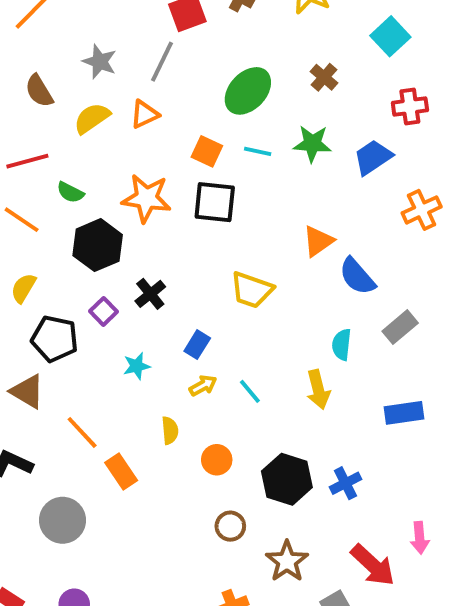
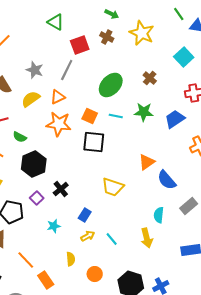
orange star: (146, 198) -> (59, 124), moved

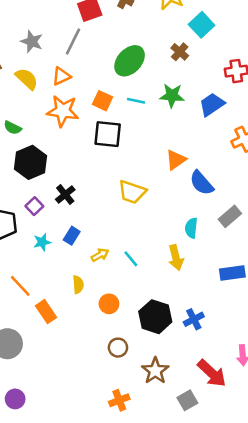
cyan square: (184, 57) -> (202, 25), moved
yellow semicircle: (31, 99) -> (27, 79), turned 78
blue rectangle: (85, 215) -> (72, 236), moved
cyan star: (54, 226) -> (42, 242), moved

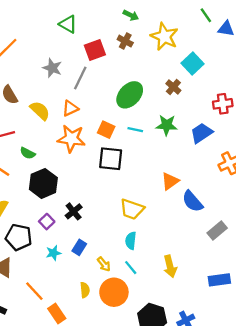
gray star: (32, 42) -> (52, 68), moved
cyan semicircle: (191, 228) -> (131, 241), moved
yellow arrow: (100, 255) -> (104, 264), turned 80
orange circle: (109, 304) -> (114, 292), moved, size x1.6

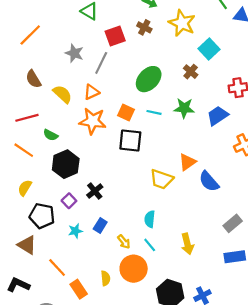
yellow trapezoid: (132, 209) -> (162, 179), moved
gray rectangle: (217, 231) -> (233, 223), moved
yellow semicircle: (85, 290) -> (106, 278), moved

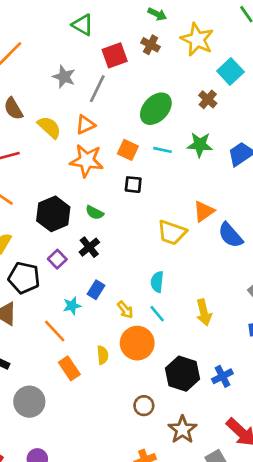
green semicircle: (51, 135) -> (95, 213), moved
black square: (130, 140) -> (133, 185), size x0.6
cyan star: (75, 231) -> (72, 306), moved
orange line: (57, 268) -> (55, 331), moved

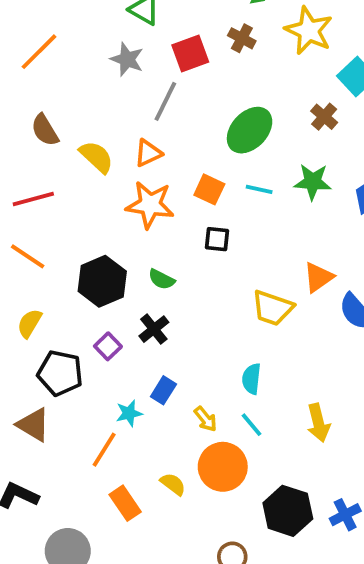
gray star: (64, 77) -> (127, 59), moved
orange line: (55, 331) -> (104, 450), turned 75
yellow semicircle: (103, 355) -> (173, 484), turned -48

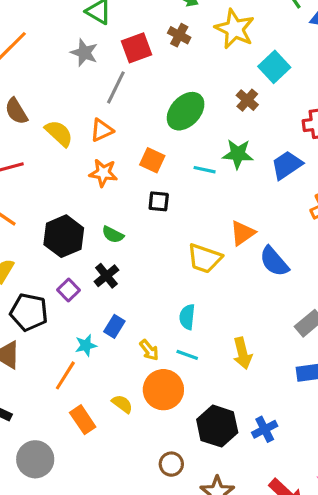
cyan line: (259, 189) -> (205, 170), moved
orange star: (150, 205) -> (103, 173), size x0.7
cyan line: (251, 425) -> (187, 355), turned -30

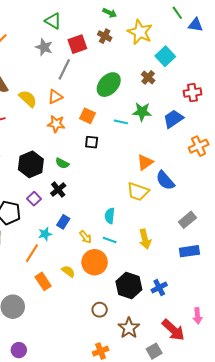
yellow trapezoid: (205, 258) -> (138, 192), moved

